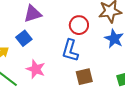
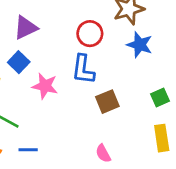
pink star: (36, 69) -> (45, 86), moved

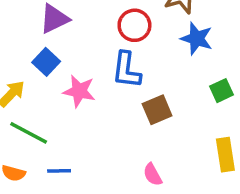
green square: (160, 97) -> (222, 91), moved

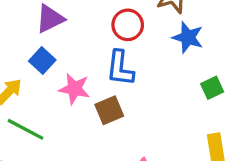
brown square: (157, 110) -> (109, 110), moved

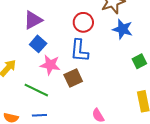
blue square: (42, 61) -> (38, 44), moved
green line: (26, 129) -> (36, 90), moved

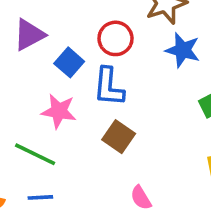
blue square: (38, 44) -> (69, 62), moved
brown square: (73, 78) -> (119, 137), moved, turned -30

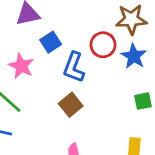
red circle: (115, 38) -> (103, 45), moved
pink star: (59, 111) -> (21, 66), moved

